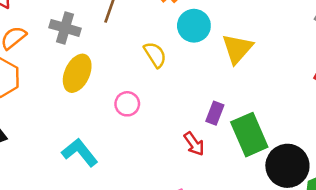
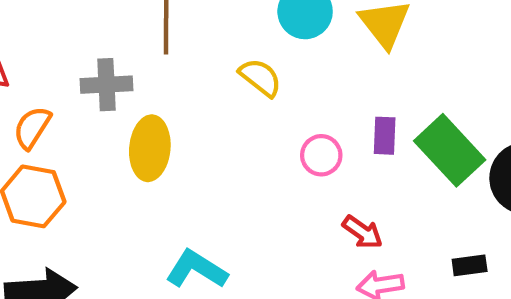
pink circle: (127, 104) -> (321, 155), moved
red arrow: (194, 144) -> (363, 232), moved

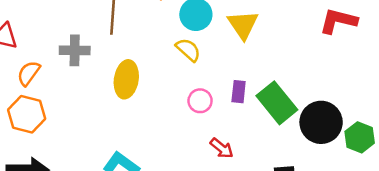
yellow semicircle: (260, 77) -> (188, 50), moved
yellow ellipse: (150, 148) -> (126, 79), moved

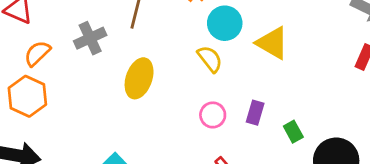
yellow triangle: (243, 25) -> (272, 43), turned -36
gray cross: (75, 50) -> (90, 38), turned -36
green rectangle: (277, 103) -> (293, 132), size x0.5

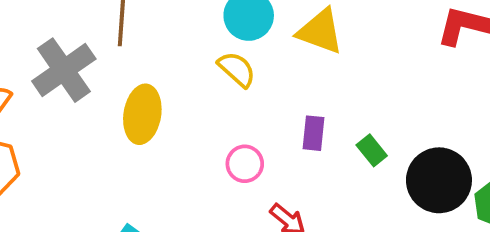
gray cross: (90, 38) -> (64, 70), size x1.4
pink circle: (213, 115) -> (245, 164), moved

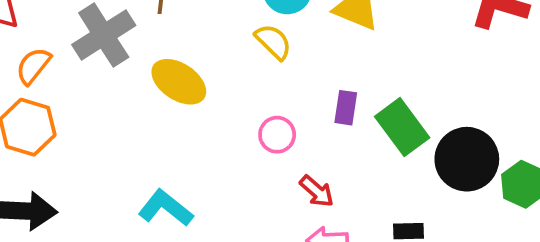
yellow ellipse: (142, 114) -> (179, 82), turned -68
green rectangle: (372, 150) -> (402, 127), size x1.8

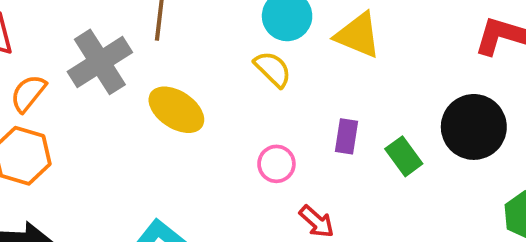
green rectangle: (402, 127) -> (404, 156), size x0.7
black circle: (467, 159) -> (474, 127), moved

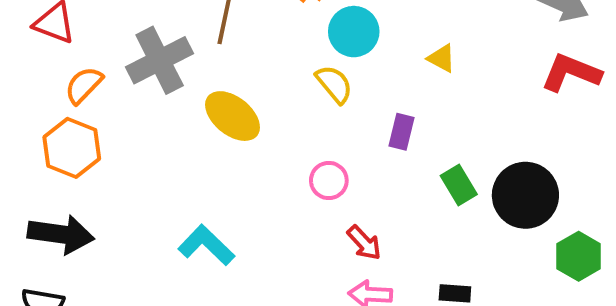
yellow triangle: (358, 35) -> (442, 58), moved, size x0.6
black circle: (474, 127) -> (525, 195), moved
purple rectangle: (347, 136) -> (401, 132), moved

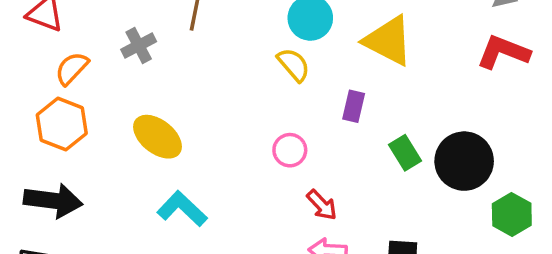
yellow triangle: (442, 58) -> (388, 41), size x2.0
gray cross: (160, 60) -> (139, 45), size x0.6
yellow ellipse: (233, 116) -> (158, 137), moved

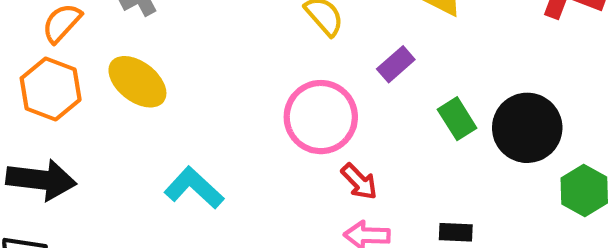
purple rectangle: (354, 106) -> (396, 64), turned 36
yellow ellipse: (158, 137) -> (137, 82), moved
pink circle: (290, 150) -> (321, 117), size x1.8

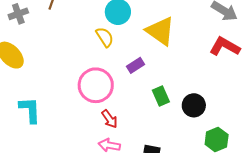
black circle: (527, 128) -> (194, 105), size x0.7
cyan L-shape: (194, 188) -> (30, 110), turned 36

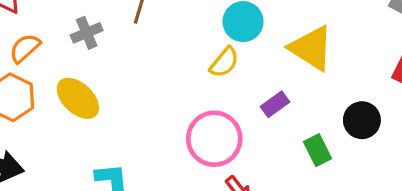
yellow semicircle: (105, 37) -> (224, 62), turned 75
black circle: (194, 105) -> (362, 120), moved

